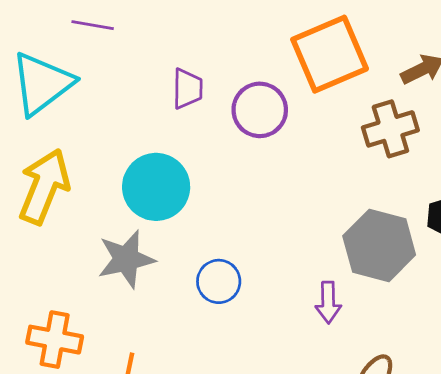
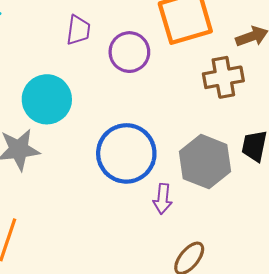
blue circle: (219, 281) -> (126, 153), moved, size x1.8

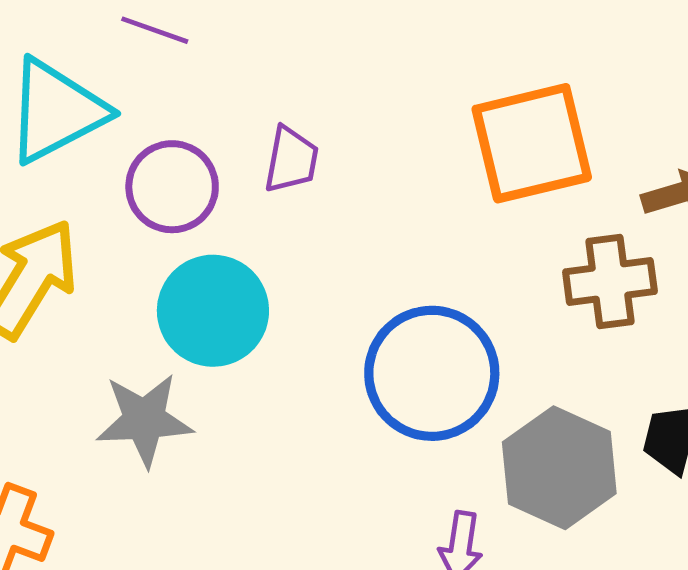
purple circle: (129, 52) -> (172, 187), moved
blue circle: (126, 153) -> (432, 373), moved

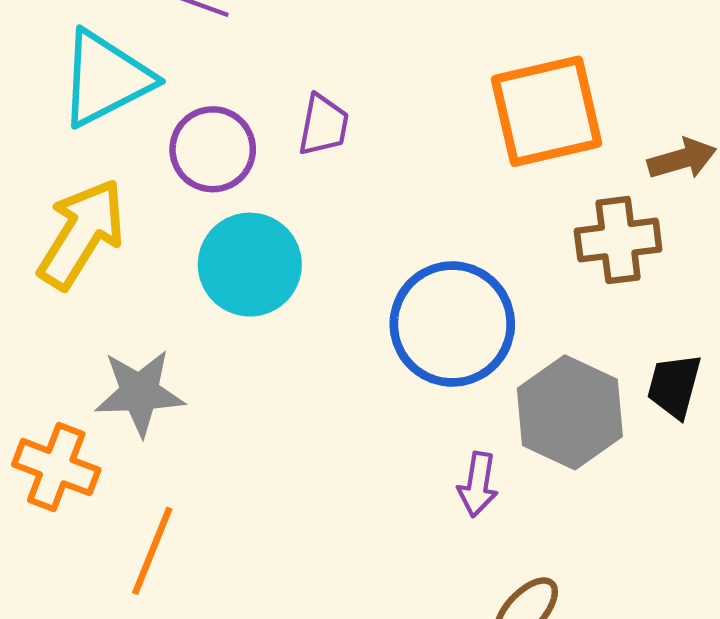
gray star: (144, 420) -> (140, 393), moved

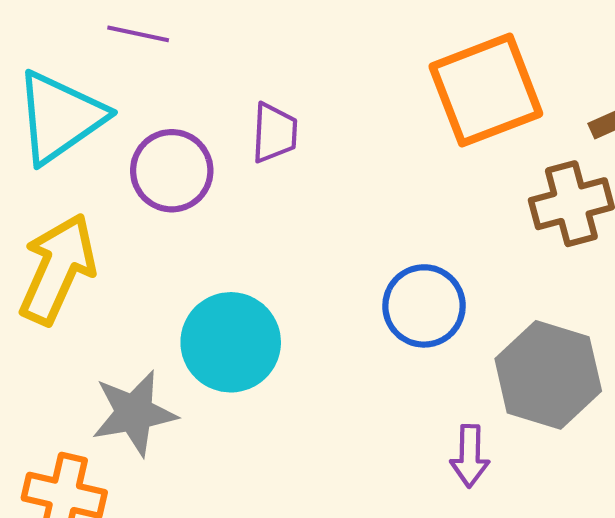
cyan circle: (250, 265) -> (231, 342), moved
blue circle: (452, 324) -> (424, 306), size x0.7

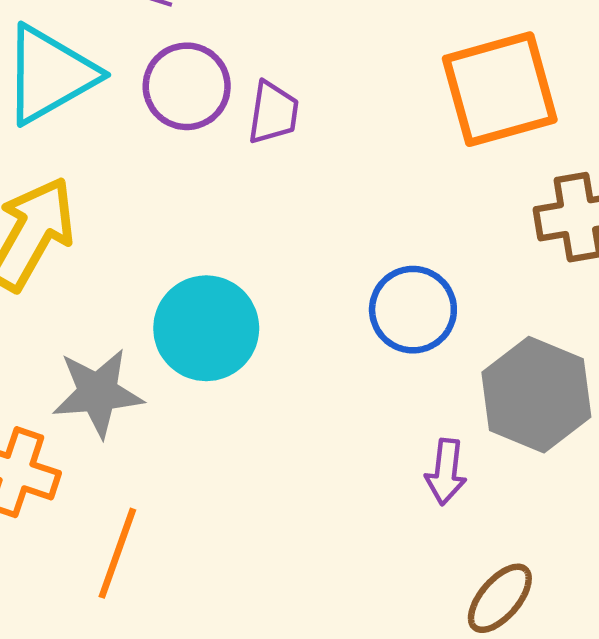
purple circle: (172, 171) -> (187, 86), moved

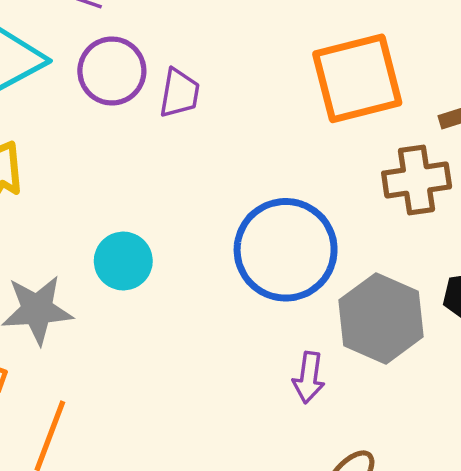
blue circle: (413, 310) -> (286, 250), size x1.5
cyan circle: (206, 328) -> (123, 261), size x0.7

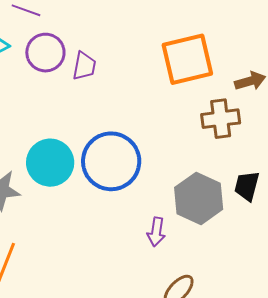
blue circle: (286, 250) -> (111, 161), moved
cyan circle: (123, 261) -> (50, 163), size x1.4

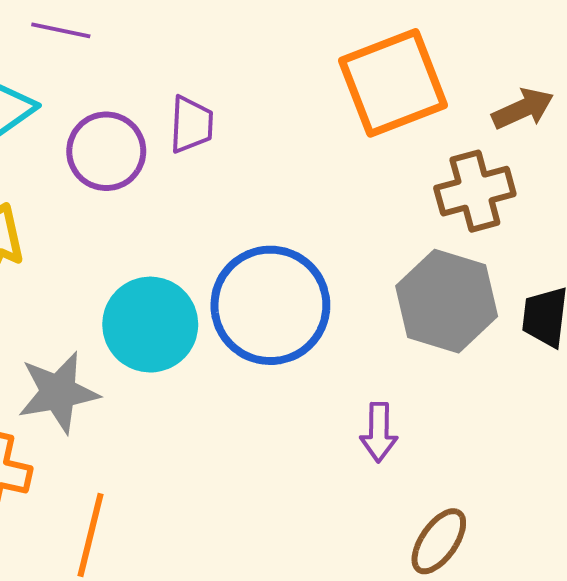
purple circle: (45, 53) -> (106, 151), moved
gray hexagon: (199, 198) -> (447, 301), moved

